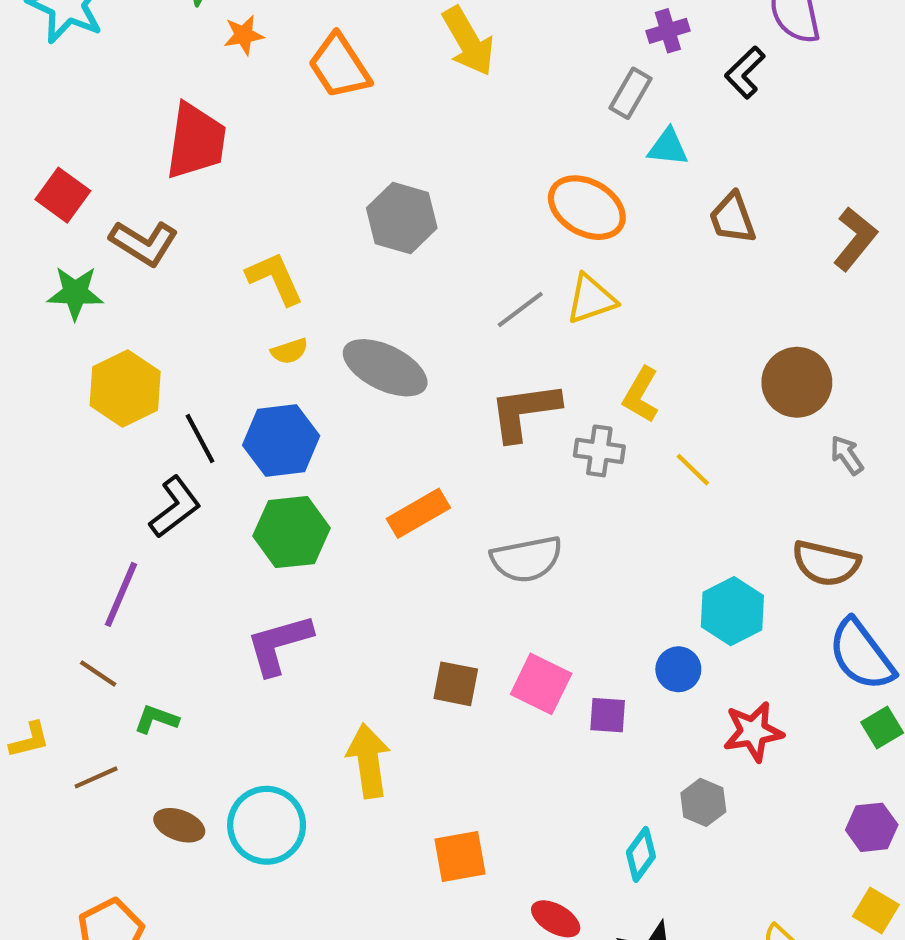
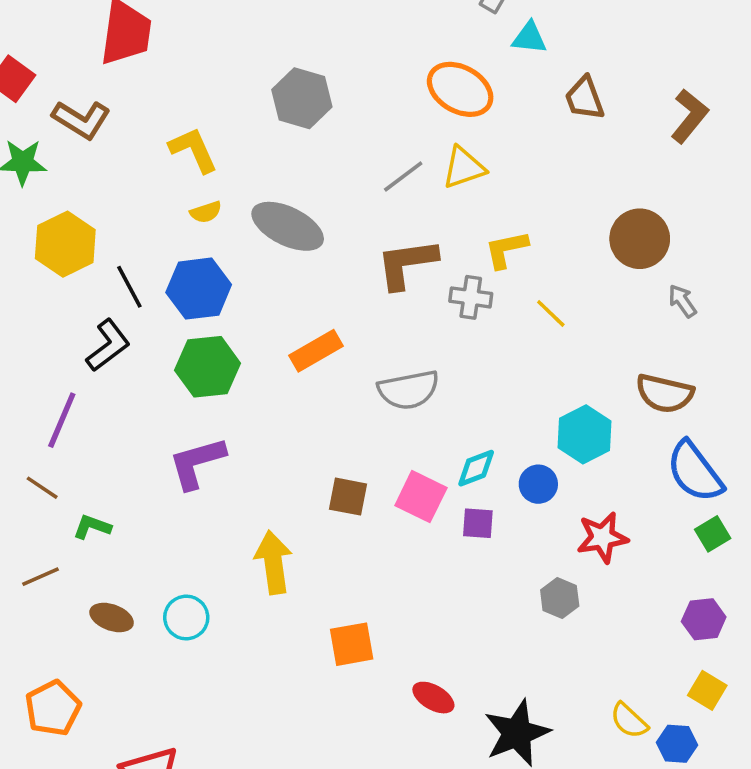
yellow L-shape: (641, 395) -> (506, 249), turned 48
cyan circle: (267, 825) -> (186, 617), size x0.7
cyan diamond: (641, 854) -> (476, 468), moved, turned 33

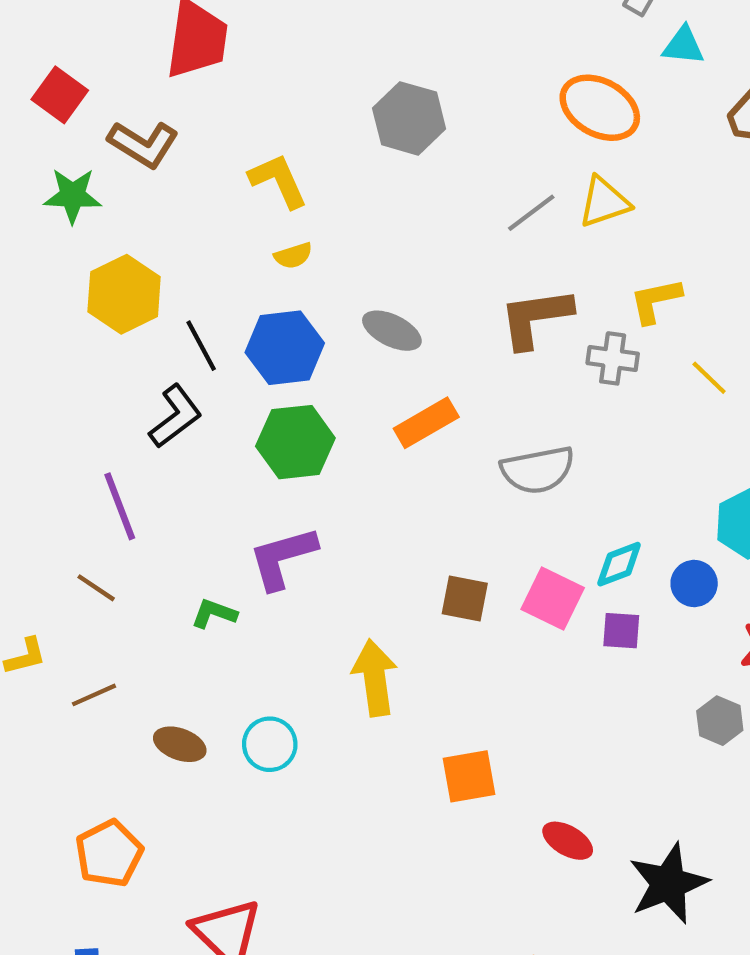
gray ellipse: (288, 226) -> (392, 331), moved, size x0.7
purple line: (62, 420) -> (120, 506), turned -44
green L-shape: (92, 527) -> (214, 614), moved

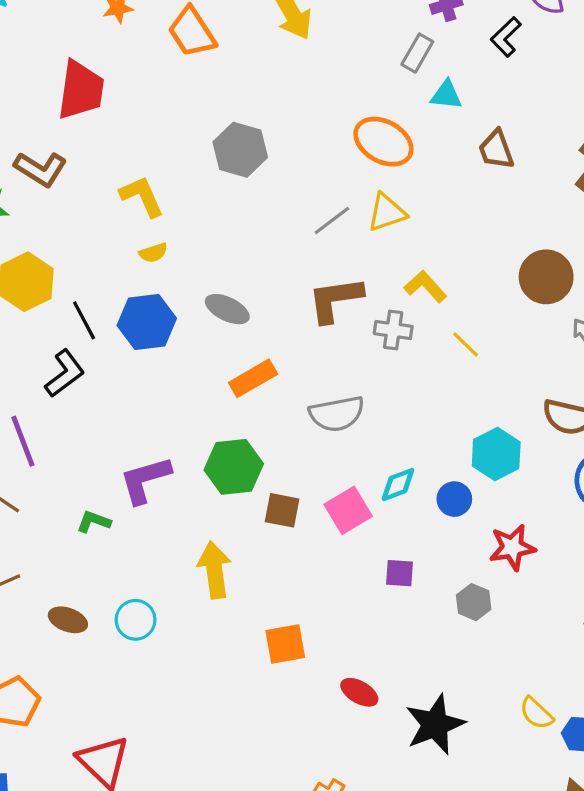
yellow L-shape: (656, 301) -> (425, 287), turned 60
green hexagon: (295, 442) -> (234, 467), moved
pink square: (553, 598) -> (348, 510), turned 33
purple square: (621, 631) -> (400, 573), moved

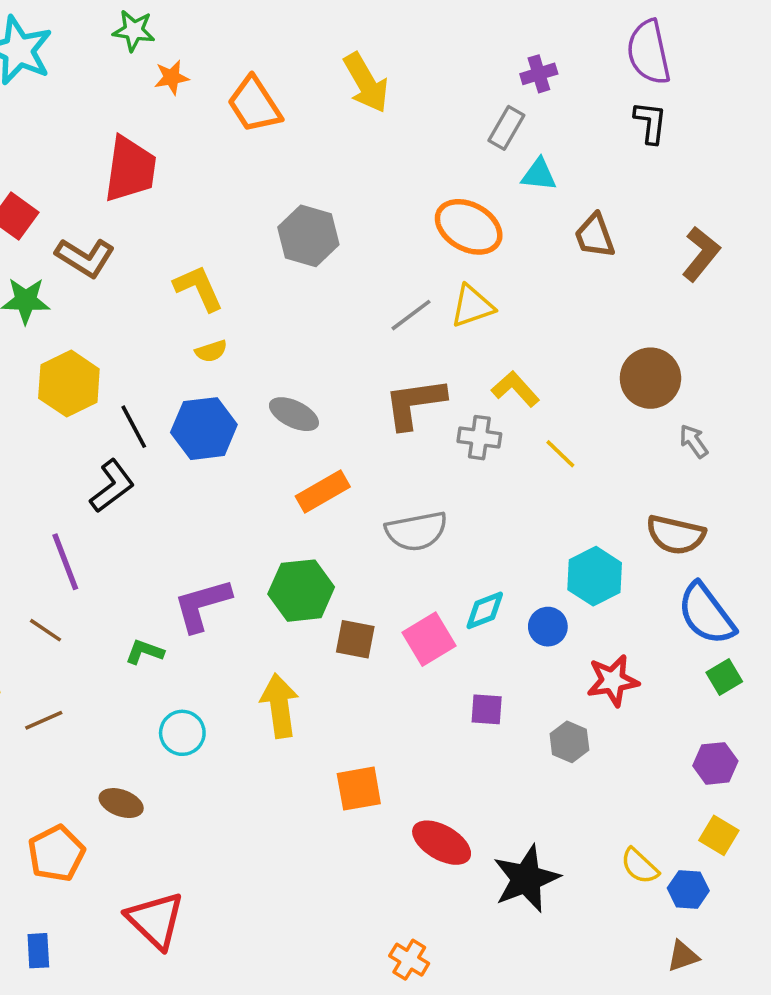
black L-shape: (506, 37) -> (650, 122), moved, turned 141
brown ellipse: (68, 620) -> (121, 803), moved
cyan circle: (136, 620) -> (182, 733), moved
red ellipse: (359, 692) -> (442, 843), size x1.4

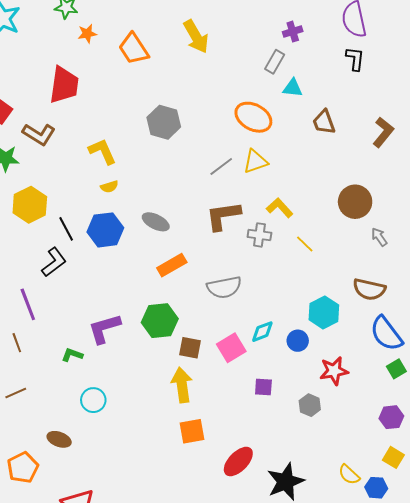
brown line: (45, 630) -> (17, 343), turned 36
yellow arrow: (280, 706) -> (182, 385), moved
red ellipse: (442, 843) -> (238, 461), turned -76

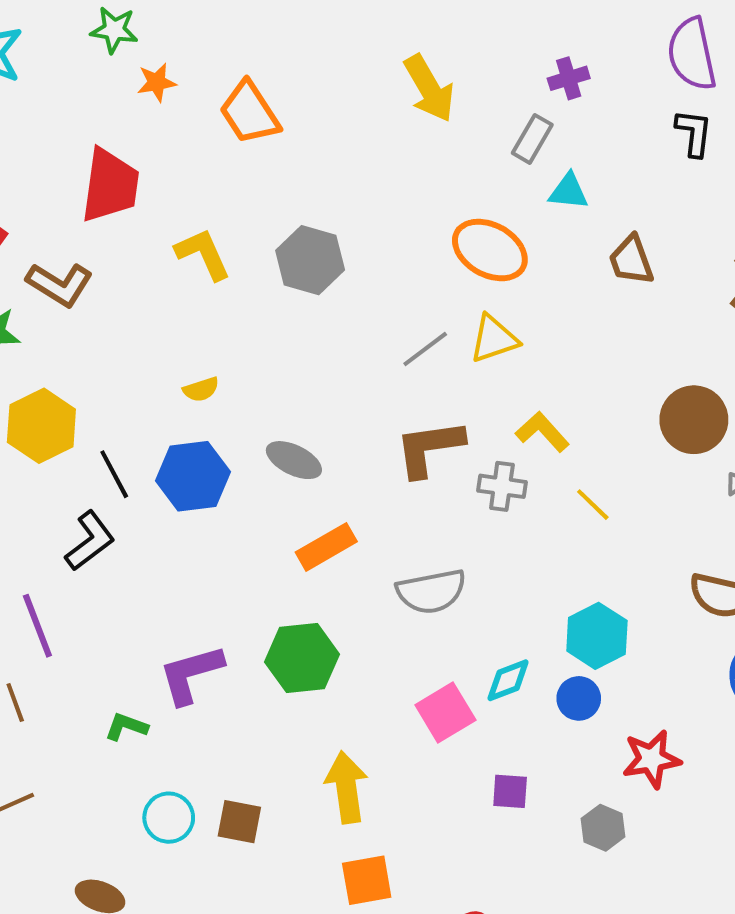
yellow arrow: (196, 37) -> (429, 88), moved
yellow L-shape: (102, 151) -> (203, 254), moved
cyan hexagon: (324, 312) -> (597, 636), moved
brown square: (190, 348) -> (239, 822), moved

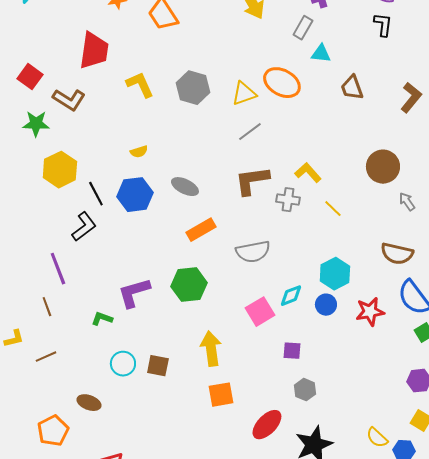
yellow triangle: (494, 339) -> (244, 94), moved
red star: (651, 759) -> (370, 312), moved
gray hexagon: (603, 828) -> (305, 390), moved

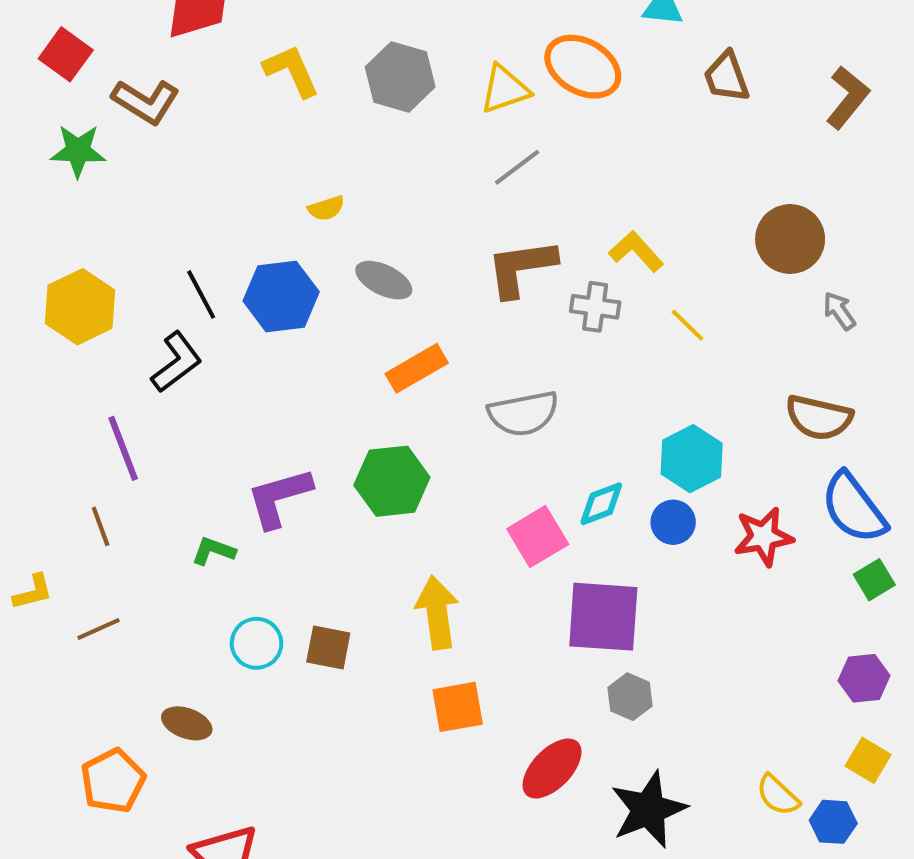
yellow semicircle: (139, 152) -> (326, 208), moved
yellow hexagon: (60, 170) -> (80, 307), moved
purple square: (292, 351) -> (603, 617), size x2.0

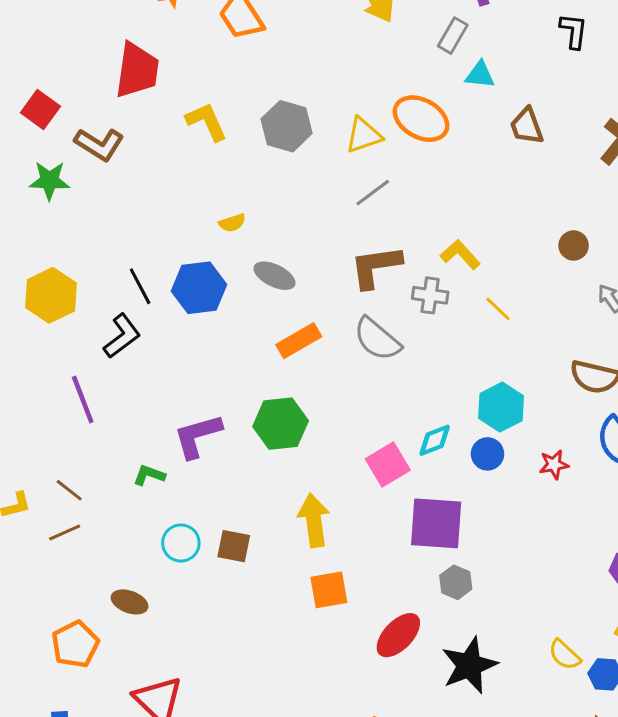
brown circle: (790, 239) -> (574, 245), size x0.6
gray semicircle: (523, 413) -> (377, 339), moved, turned 51
brown line: (101, 526) -> (69, 490), moved, turned -32
red star: (763, 537) -> (554, 464), size x0.7

